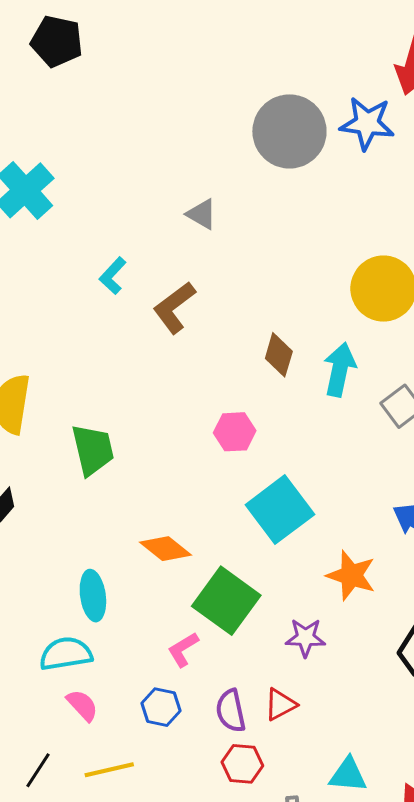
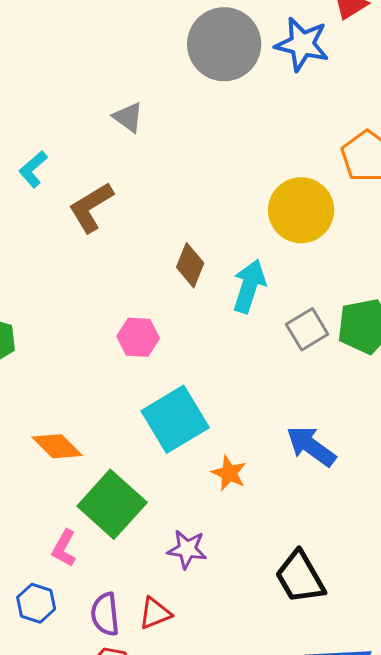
orange star: (351, 575) -> (229, 473), moved, size x0.7
pink L-shape: (183, 649) -> (64, 548), turned -36

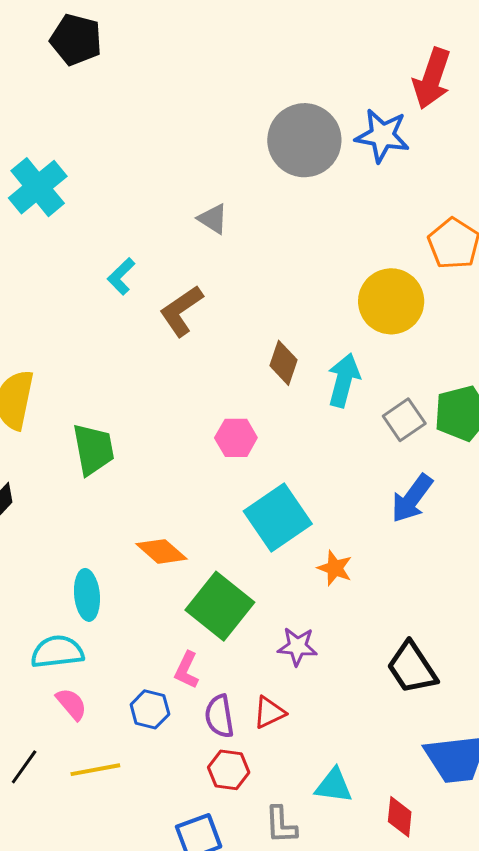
blue arrow: (311, 446) -> (412, 498), moved, turned -86
pink L-shape: (64, 548) -> (187, 670), moved

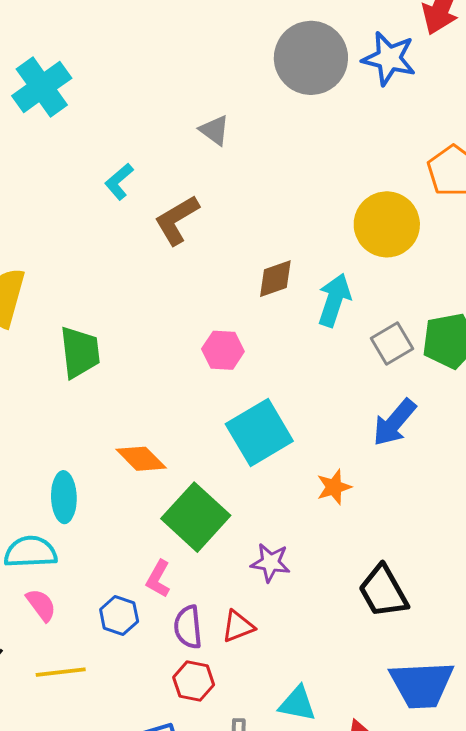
brown diamond: (284, 363) -> (275, 279), turned 48
orange star: (335, 568) -> (334, 487), moved, turned 30

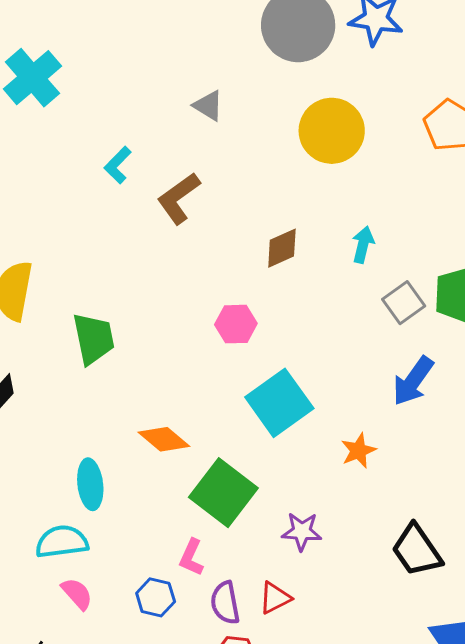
yellow circle: (387, 224) -> (332, 131), moved
cyan arrow: (334, 300) -> (363, 245), moved, size x0.7

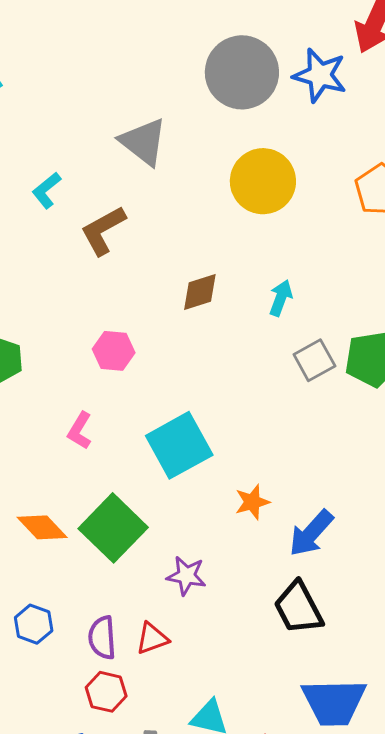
gray triangle: (208, 106) -> (143, 142), size x1.6
pink hexagon: (236, 324) -> (114, 351), moved
blue arrow: (413, 381) -> (311, 533), moved
orange diamond: (164, 439) -> (42, 527), moved
pink L-shape: (191, 557) -> (80, 431), moved

